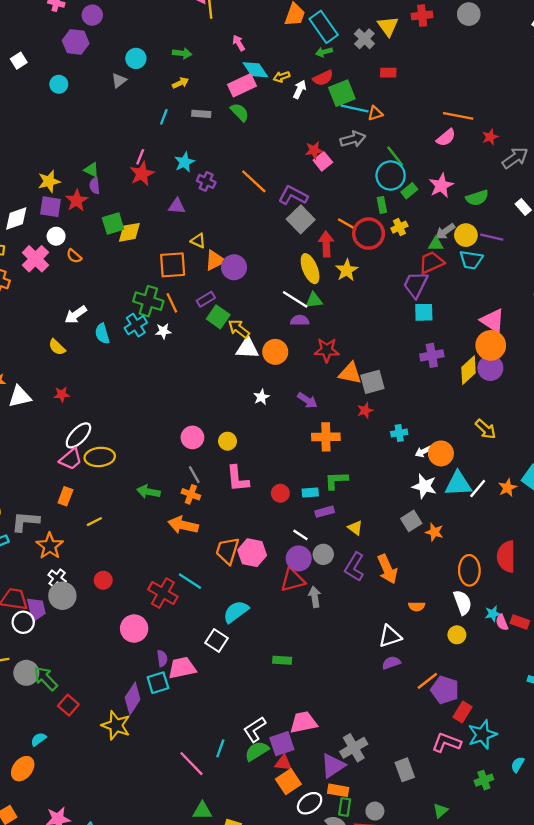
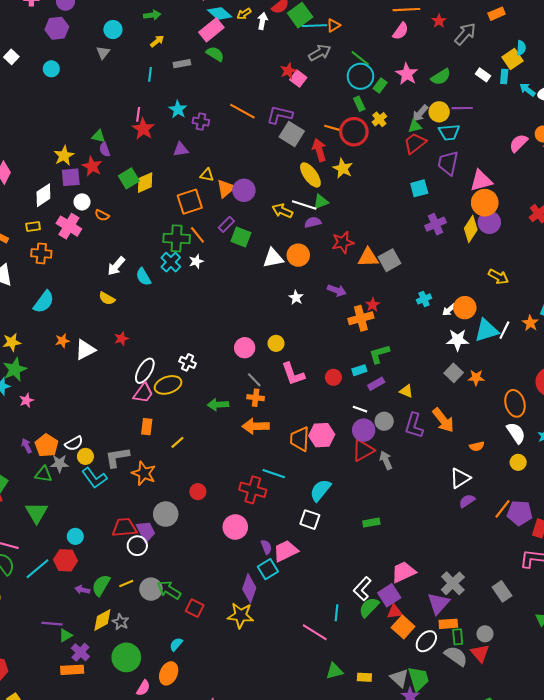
purple trapezoid: (416, 285) -> (448, 163), moved
pink triangle: (493, 321) -> (481, 181), turned -35
yellow arrow: (239, 329) -> (282, 211), moved
red star: (365, 410) -> (373, 305), moved
white cross: (57, 578) -> (188, 362), moved

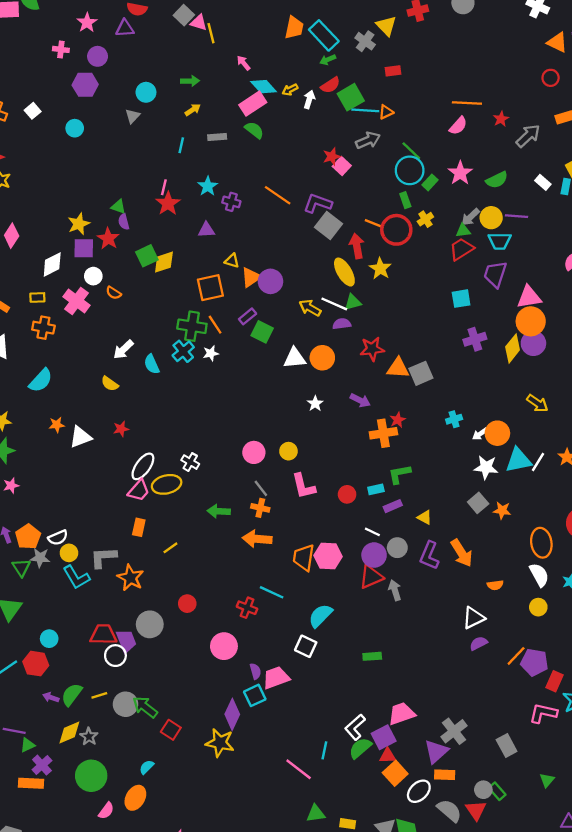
green triangle: (43, 474) -> (21, 568), turned 42
red cross: (253, 490) -> (247, 608), size x0.7
green rectangle: (458, 637) -> (497, 791), moved, turned -42

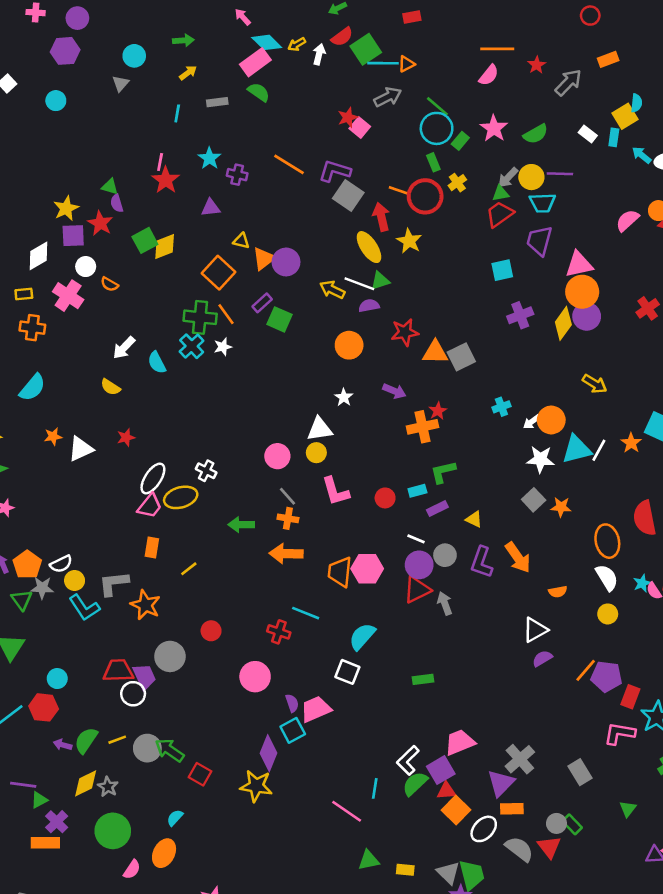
orange square: (210, 288) -> (219, 273), turned -32
white triangle: (295, 358) -> (320, 429), moved

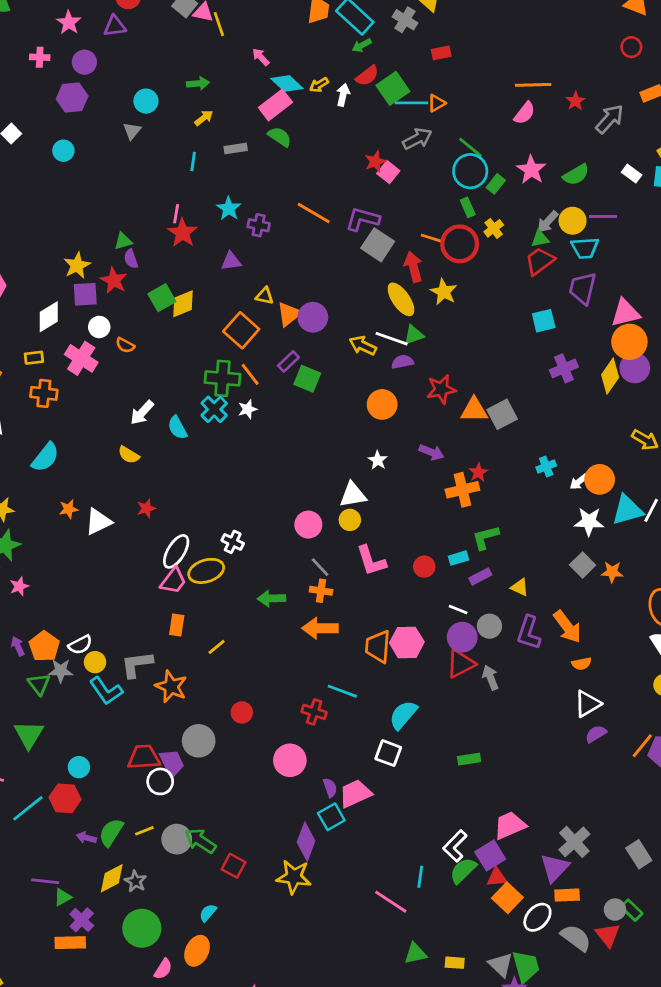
green triangle: (110, 187) -> (123, 241), turned -30
orange semicircle: (558, 592) -> (582, 664), moved

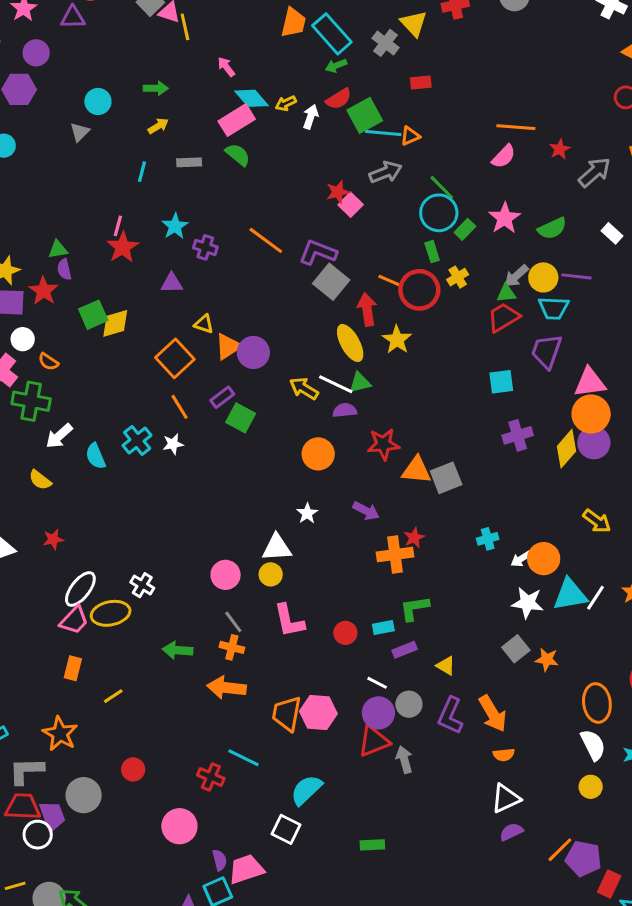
green cross: (222, 378) -> (31, 401), moved
gray L-shape: (137, 664) -> (26, 771), moved

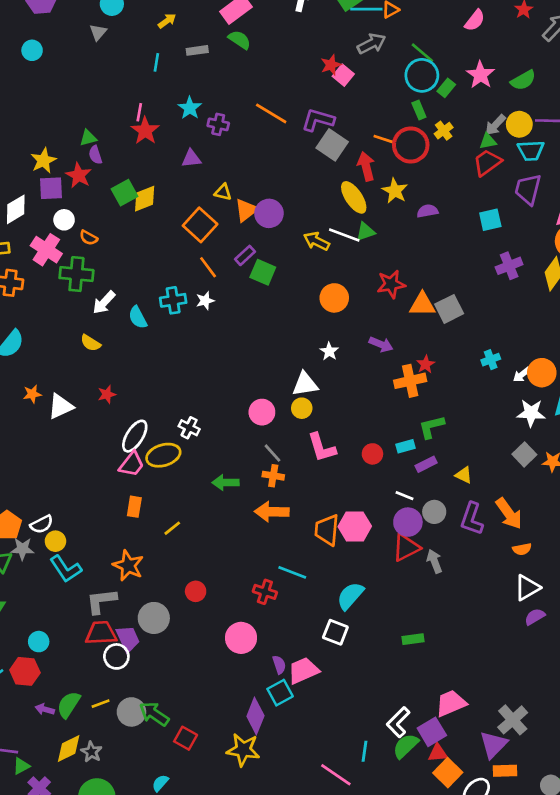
purple semicircle: (345, 410) -> (427, 211), moved
cyan cross: (137, 440) -> (173, 300), turned 35

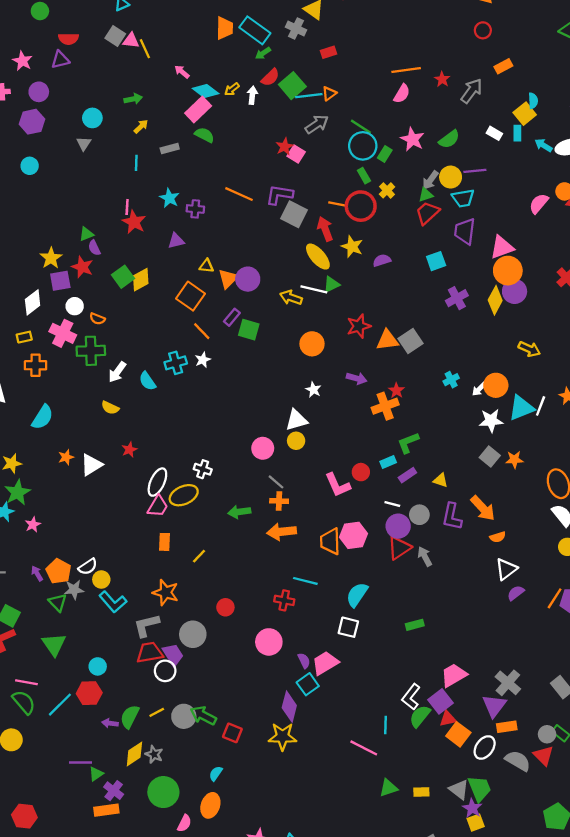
pink L-shape: (322, 448) -> (338, 485), moved

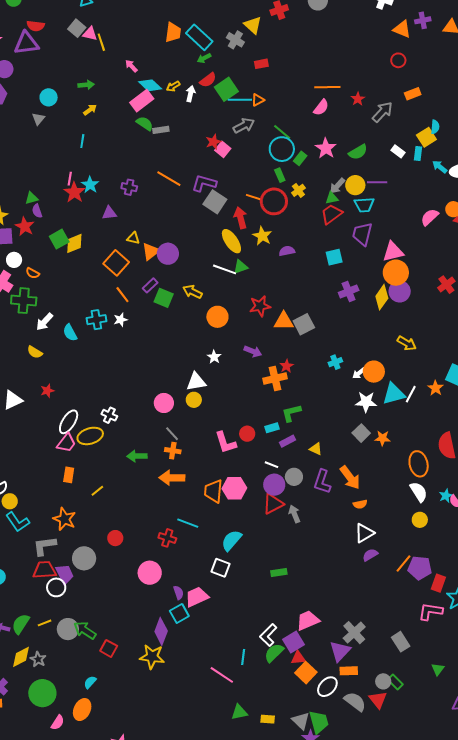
purple triangle: (60, 60) -> (26, 43), size x1.5
gray rectangle: (170, 148) -> (161, 130), moved
cyan star: (169, 198) -> (90, 185), moved
yellow arrow: (291, 298) -> (192, 292), moved

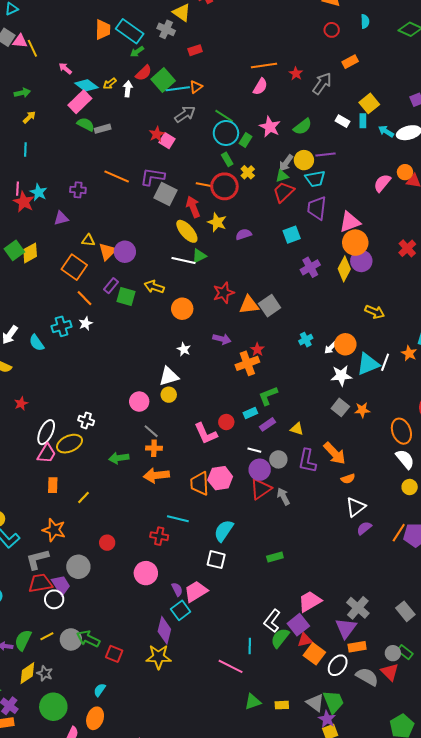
cyan semicircle: (435, 127) -> (365, 21), moved

